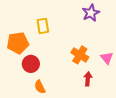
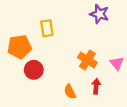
purple star: (91, 13) -> (99, 14), turned -30
orange semicircle: (40, 87) -> (70, 92), moved

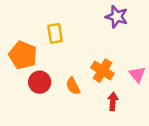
orange pentagon: (20, 47) -> (23, 55), turned 30
orange semicircle: (70, 92) -> (73, 86), moved

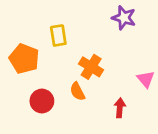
orange cross: (103, 71) -> (91, 67), moved
red circle: (40, 82) -> (42, 101), moved

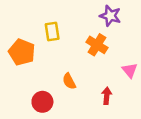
orange cross: (91, 67) -> (97, 45), moved
red circle: (42, 101) -> (42, 102), moved

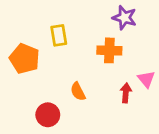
orange cross: (97, 45) -> (109, 50), turned -30
red arrow: (107, 96) -> (126, 93), moved

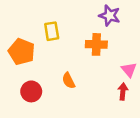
red arrow: (126, 93) -> (123, 91), moved
red circle: (48, 115) -> (31, 91), moved

